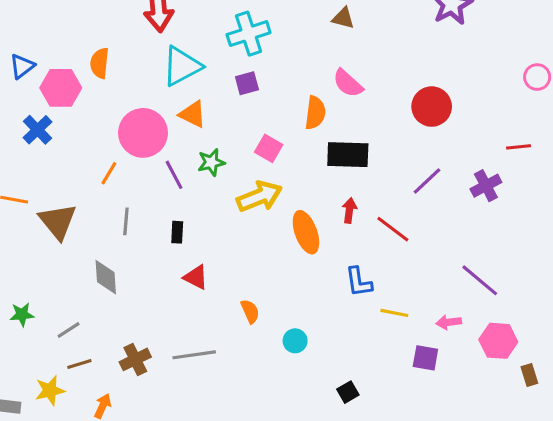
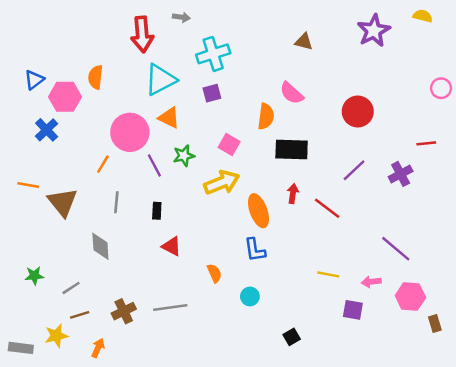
brown triangle: (343, 18) -> (304, 42), moved
blue L-shape: (359, 282) -> (255, 250), moved

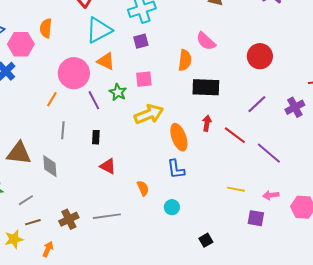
pink square: (229, 145) -> (144, 79), moved, turned -36
green star: (184, 156) -> (118, 92), turned -30
brown triangle: (62, 202) -> (19, 153), moved, turned -44
purple line: (396, 249) -> (269, 153), moved

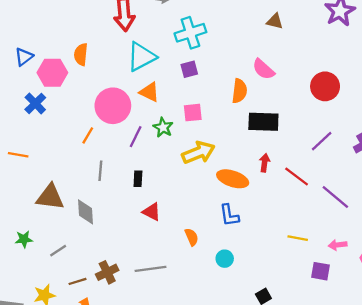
purple line: (94, 100) -> (136, 137), turned 54
orange ellipse: (179, 137) -> (233, 179), turned -52
brown line: (33, 222) -> (77, 281), moved

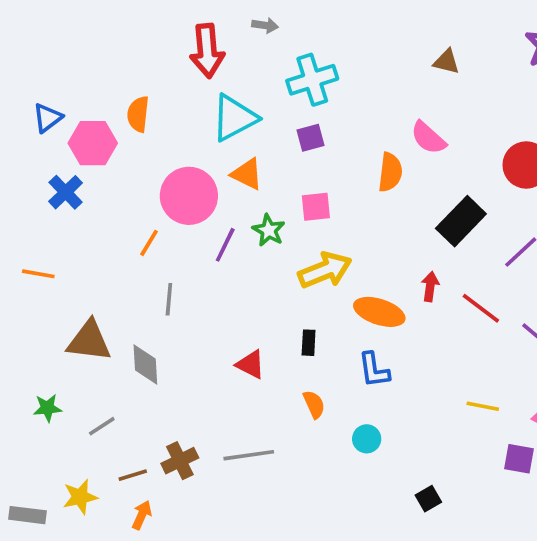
black rectangle: (263, 122) -> (461, 221), moved, turned -48
black rectangle: (138, 179) -> (309, 343), moved

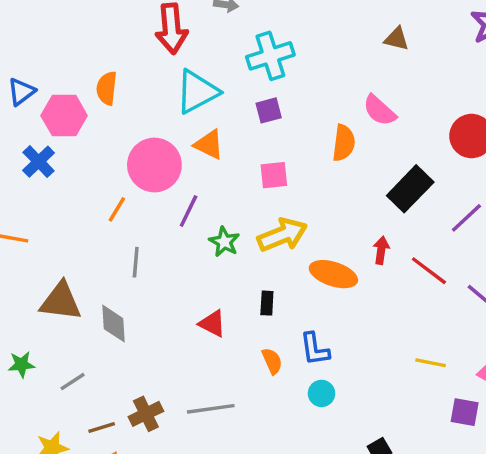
green star: (269, 230) -> (224, 242), moved
blue L-shape: (374, 370) -> (315, 349), moved

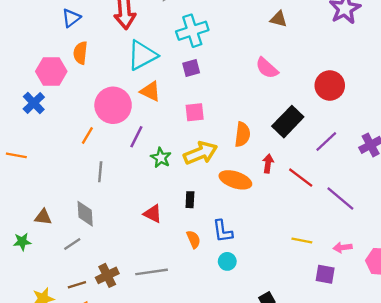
blue triangle: (21, 92) -> (71, 18), moved
orange semicircle: (344, 143) -> (242, 134), moved
brown triangle: (61, 301) -> (43, 217), moved, size x0.6
gray line: (73, 382) -> (72, 244), moved

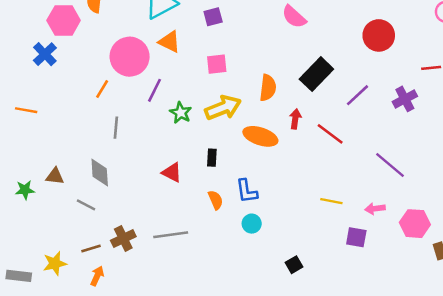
red circle: (330, 85) -> (379, 35), moved
purple line: (340, 199) -> (390, 165), moved
green star: (22, 242) -> (25, 190), moved
gray line: (72, 244) -> (86, 205), turned 60

